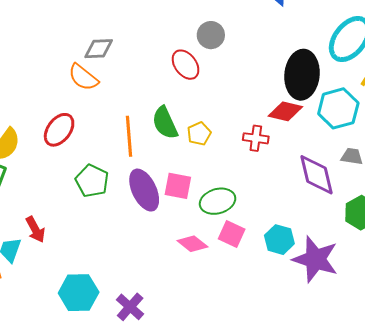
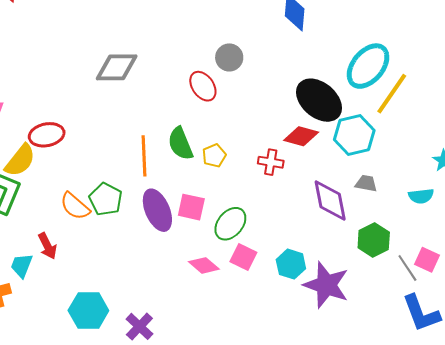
gray diamond: (99, 49) -> (117, 67), size x1.4
black ellipse: (302, 75) -> (319, 100), turned -57
orange semicircle: (83, 77) -> (75, 206), moved
red ellipse: (59, 130) -> (47, 135), moved, turned 40
green ellipse: (218, 201) -> (230, 224), turned -36

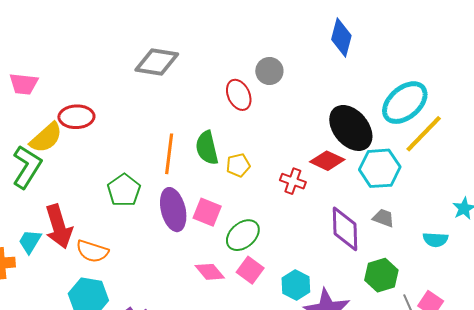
orange semicircle: (75, 206) -> (92, 251), moved, turned -32
red arrow: (47, 246) -> (59, 226), size x1.6

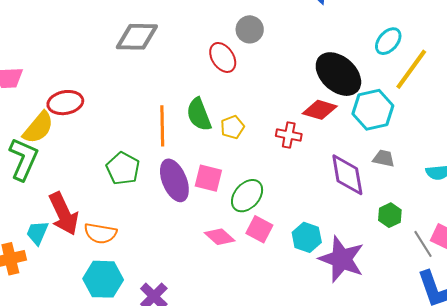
cyan ellipse: (405, 103) -> (388, 41), size x0.6
green hexagon: (381, 275) -> (390, 215), size x0.7

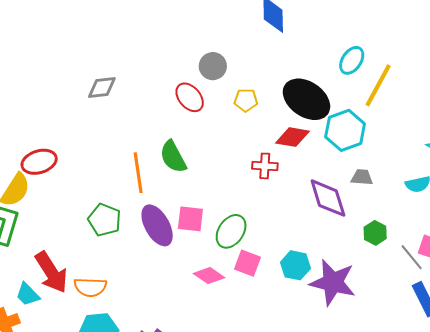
gray diamond: (137, 37) -> (102, 88), size x0.7
yellow pentagon: (232, 127) -> (246, 100), moved, turned 30
cyan trapezoid: (37, 233) -> (28, 294), turned -60

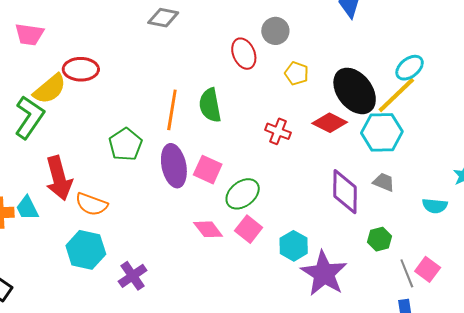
yellow line: (378, 85) -> (396, 95), moved
red cross: (265, 166) -> (278, 131), moved
cyan trapezoid: (28, 294) -> (27, 208), moved

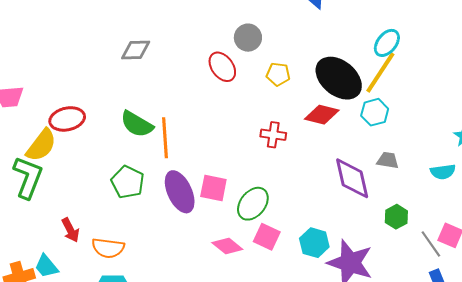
green semicircle: (210, 105) -> (137, 124), moved, turned -36
cyan hexagon: (382, 132) -> (375, 112), size x0.7
red arrow: (59, 178) -> (70, 230), size x0.6

